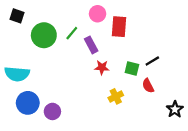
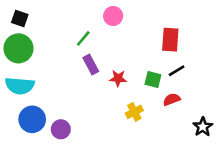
red rectangle: (119, 27) -> (170, 40), moved
green circle: (44, 35) -> (18, 48), moved
purple rectangle: (91, 45) -> (91, 65), moved
red semicircle: (148, 86) -> (172, 99), turned 96

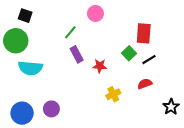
black square: (20, 18) -> (25, 16), moved
green square: (153, 79) -> (129, 53), moved, turned 32
cyan semicircle: (20, 86) -> (30, 68), moved
blue circle: (32, 119) -> (22, 113), moved

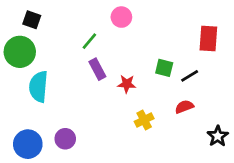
red rectangle: (144, 33) -> (208, 38), moved
green square: (129, 53) -> (164, 68), turned -32
cyan semicircle: (30, 68) -> (38, 87), turned 90

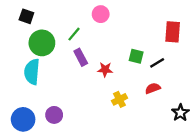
green circle: (20, 52) -> (42, 43), moved

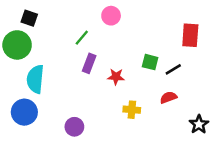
green circle: (42, 43) -> (17, 45), moved
purple rectangle: (81, 57) -> (89, 63), turned 49
yellow cross: (119, 99) -> (132, 110), turned 32
purple circle: (54, 115) -> (74, 127), moved
blue circle: (23, 119) -> (24, 112), moved

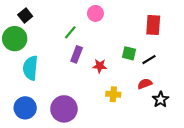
black square: (29, 18) -> (25, 16), turned 32
red rectangle: (190, 35) -> (153, 25), moved
blue circle: (24, 112) -> (25, 108), moved
black star: (199, 124) -> (161, 99), moved
purple circle: (74, 127) -> (64, 109), size x1.6

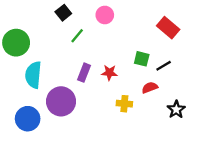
black square: (25, 16) -> (63, 13), moved
red rectangle: (153, 25) -> (168, 28), turned -54
purple rectangle: (77, 54) -> (84, 73), moved
red semicircle: (145, 84) -> (150, 88), moved
purple circle: (64, 109) -> (61, 101), moved

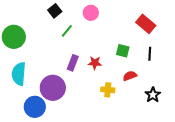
black line: (164, 66) -> (150, 54), moved, turned -56
cyan semicircle: (33, 75) -> (19, 74), moved
blue circle: (28, 119) -> (35, 107), moved

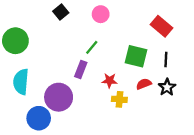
green line: (67, 31) -> (92, 47), moved
green square: (123, 51) -> (136, 56), size x1.5
red star: (95, 63) -> (109, 81), moved
black star: (153, 95) -> (167, 87), moved

